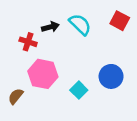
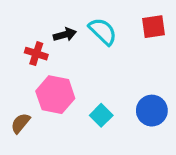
red square: (120, 21) -> (153, 27), turned -36
blue circle: (111, 76) -> (152, 111), moved

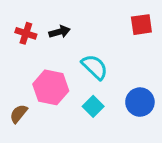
cyan semicircle: (103, 31) -> (95, 67), moved
red cross: (36, 54) -> (26, 33), moved

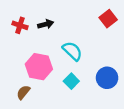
red square: (141, 25) -> (108, 19), turned -30
brown semicircle: (19, 114) -> (23, 92), moved

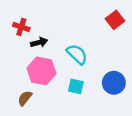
black arrow: (46, 24) -> (39, 42), moved
cyan square: (71, 81) -> (76, 86), turned -32

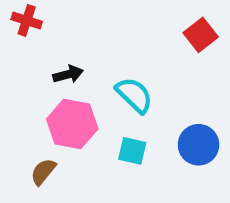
red cross: (21, 27) -> (27, 20), moved

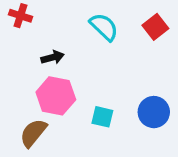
cyan semicircle: (134, 95) -> (104, 27), moved
brown semicircle: (43, 172) -> (33, 133), size x1.4

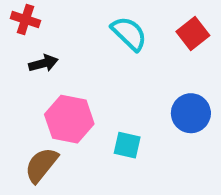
black arrow: (53, 57) -> (43, 63), moved
blue circle: (154, 112) -> (191, 113), moved

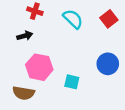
red cross: (25, 19) -> (35, 11), moved
brown semicircle: (41, 165) -> (24, 93), turned -120

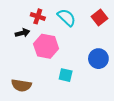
red cross: (35, 11) -> (38, 16), moved
pink hexagon: (39, 67) -> (46, 46), moved

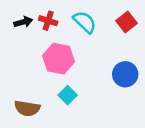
black arrow: (22, 33) -> (23, 22), moved
cyan square: (66, 75) -> (68, 95), moved, turned 32

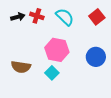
pink hexagon: (59, 59) -> (57, 50), moved
brown semicircle: (27, 108) -> (21, 67), moved

